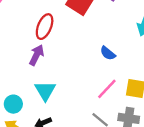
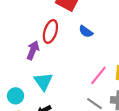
red ellipse: (45, 27) -> (50, 32), moved
blue semicircle: (108, 53) -> (86, 32), moved

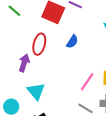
blue semicircle: (86, 32) -> (72, 42), turned -88

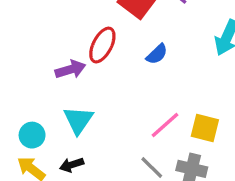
purple arrow: (24, 63) -> (70, 69), turned 42

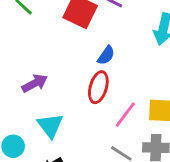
red ellipse: (102, 45) -> (98, 87), moved

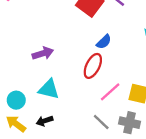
cyan triangle: (50, 126) -> (49, 89), turned -50

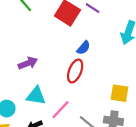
pink line: (110, 92) -> (61, 110), moved

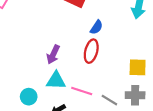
purple arrow: (28, 63) -> (53, 55), moved, turned 144
pink line: (61, 110) -> (82, 91), turned 72

